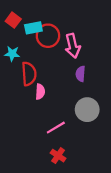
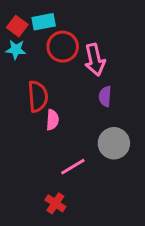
cyan rectangle: (33, 28) -> (44, 22), moved
cyan star: (12, 54) -> (16, 50), moved
red cross: (58, 156) -> (55, 203), moved

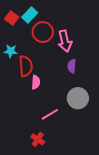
cyan rectangle: (44, 22) -> (30, 15), turned -35
cyan star: (16, 50) -> (11, 51), moved

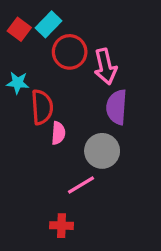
purple semicircle: (72, 66) -> (117, 107), size x1.5
gray circle: (78, 98) -> (102, 151), moved
red cross: (38, 139) -> (61, 226), turned -32

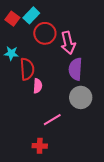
gray circle: (102, 151) -> (81, 97), moved

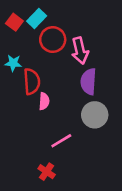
red cross: (40, 146) -> (47, 172), turned 32

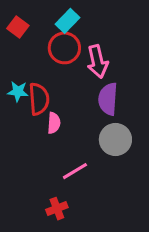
cyan rectangle: (37, 19) -> (67, 21), moved
cyan star: (13, 63) -> (18, 91), moved
red cross: (47, 172) -> (57, 209), turned 35

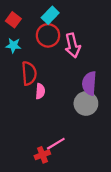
cyan star: (18, 91) -> (13, 45), moved
purple semicircle: (108, 99) -> (89, 83), moved
pink line: (75, 171) -> (56, 144), moved

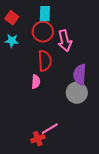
cyan rectangle: (50, 15) -> (45, 14), turned -42
red semicircle: (29, 73) -> (45, 61), moved

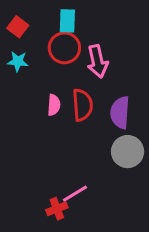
red semicircle: (45, 61) -> (82, 105), moved
pink semicircle: (36, 82) -> (54, 105), moved
gray circle: (77, 93) -> (128, 152), moved

